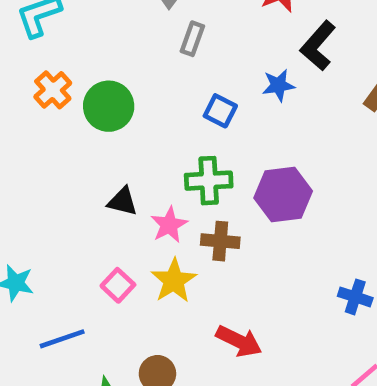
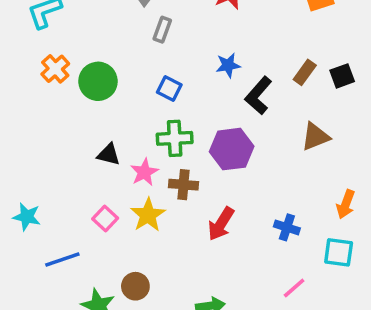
black L-shape: (318, 46) -> (258, 96), moved
blue square: (220, 111) -> (169, 88), moved
red arrow: (239, 341) -> (221, 224), moved, turned 96

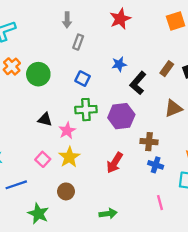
brown cross: (184, 185) -> (149, 142), moved
brown circle: (135, 286) -> (66, 191), moved
pink line: (294, 288) -> (160, 203), turned -64

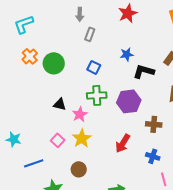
black L-shape: (138, 83) -> (144, 71), turned 65
blue cross: (156, 165) -> (153, 156), moved

